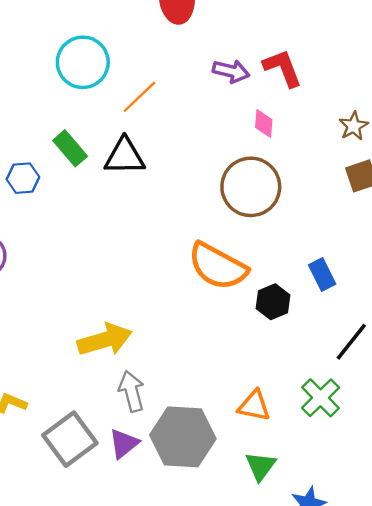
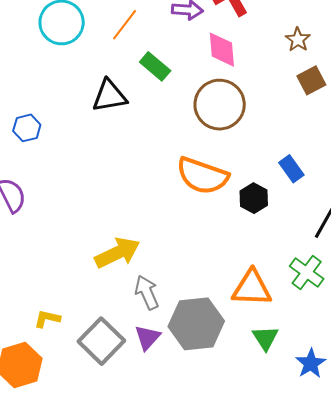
orange line: (139, 97) -> (125, 25), moved
pink diamond: (264, 123) -> (222, 50), size x1.5
green rectangle: (70, 148) -> (155, 66), moved
orange triangle: (254, 406) -> (252, 288), size x1.4

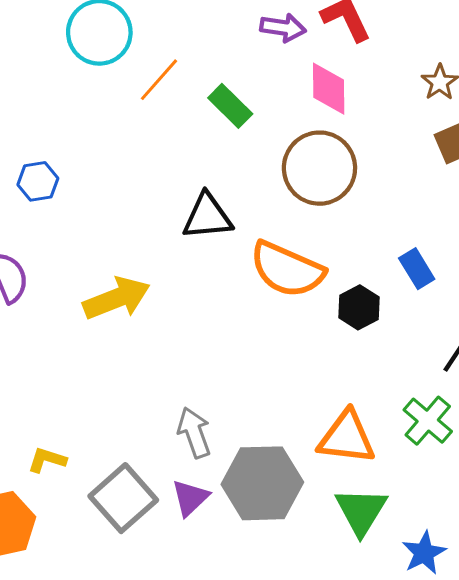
orange line: (125, 25) -> (159, 80), moved
black triangle: (109, 96) -> (207, 217), moved
yellow arrow: (117, 253) -> (117, 298), moved
green triangle: (265, 338) -> (361, 511), size x1.4

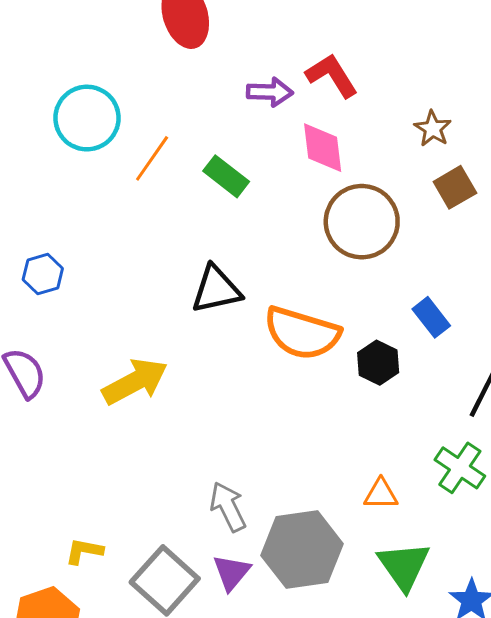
brown circle: (319, 168) -> (362, 222), moved
orange triangle: (347, 437) -> (381, 494), size x0.6

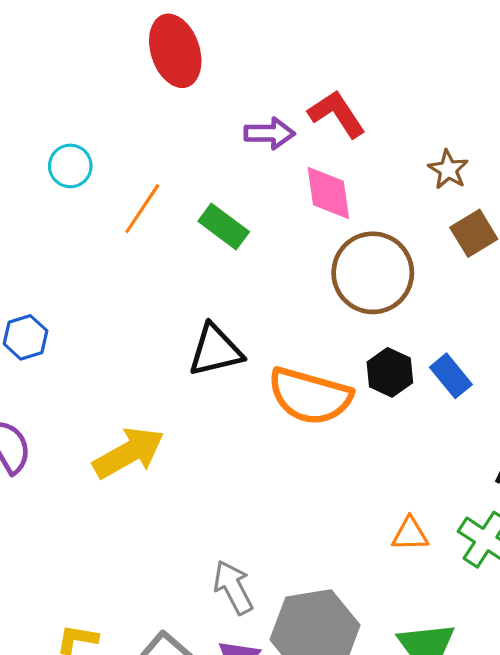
cyan circle: (87, 118) -> (70, 166), size x0.6
black hexagon: (378, 363) -> (390, 372), moved
orange triangle: (381, 494) -> (410, 534), moved

